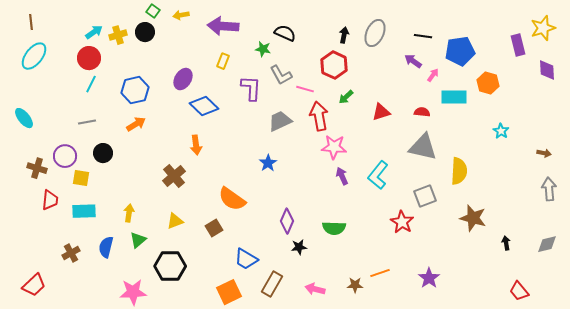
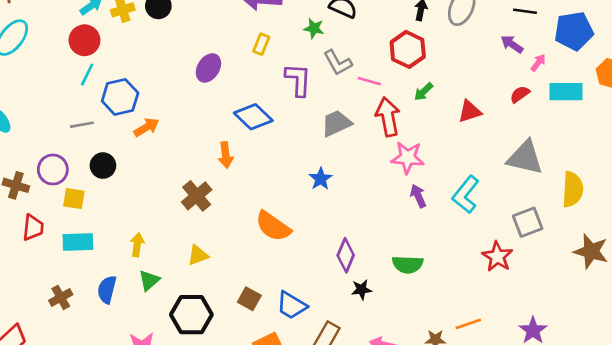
blue hexagon: (135, 90) -> (120, 97), moved
blue diamond: (204, 106) -> (253, 117), moved
red semicircle: (422, 112) -> (520, 94), moved, turned -42
brown square: (214, 228) -> (249, 299), moved, turned -30

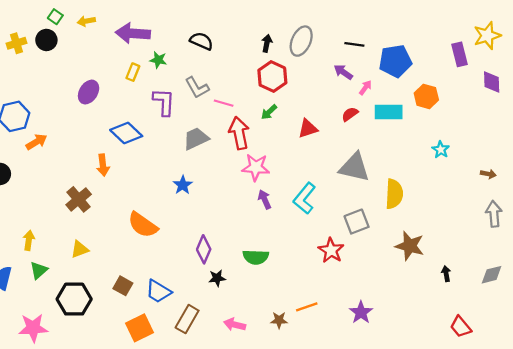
green star: (314, 28) -> (158, 60), moved
red hexagon: (408, 49) -> (272, 77), moved

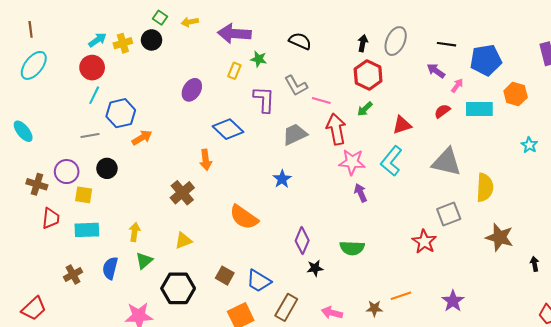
cyan L-shape: (304, 198) -> (391, 161), moved

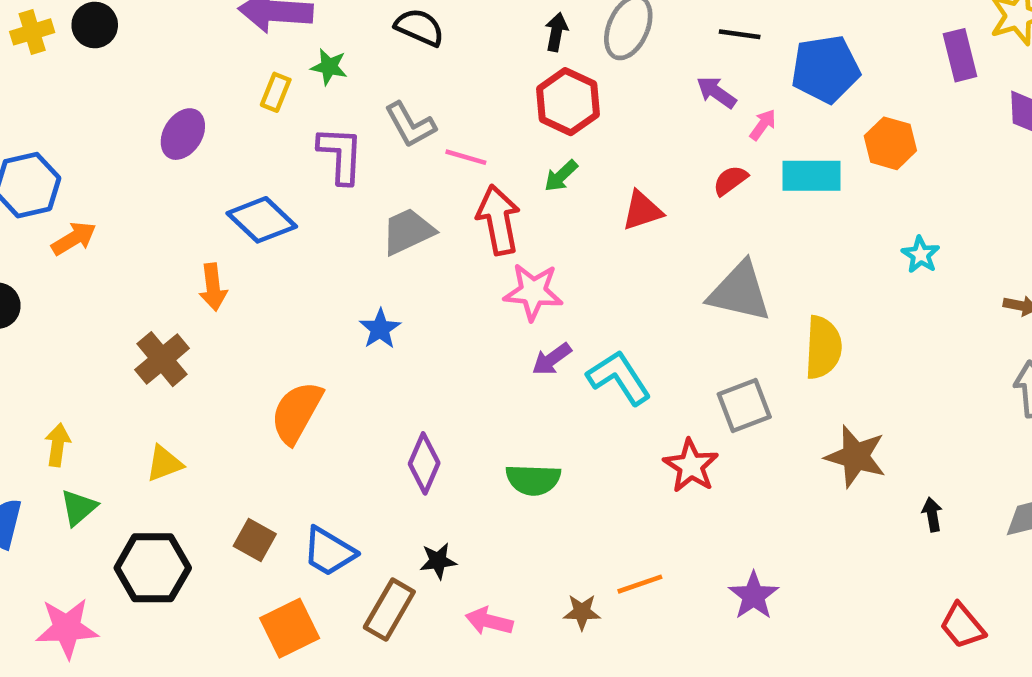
cyan L-shape: (391, 161) -> (619, 378), moved, turned 108
purple arrow: (361, 193) -> (552, 359), turned -102
orange semicircle: (244, 217) -> (297, 412), turned 84
black star: (315, 268) -> (438, 561), moved

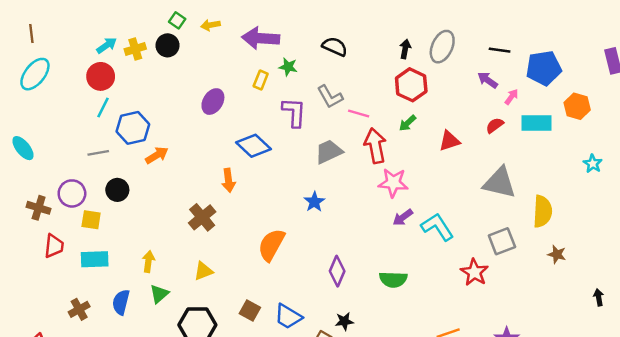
brown star: (856, 456) -> (557, 254), moved, size x0.6

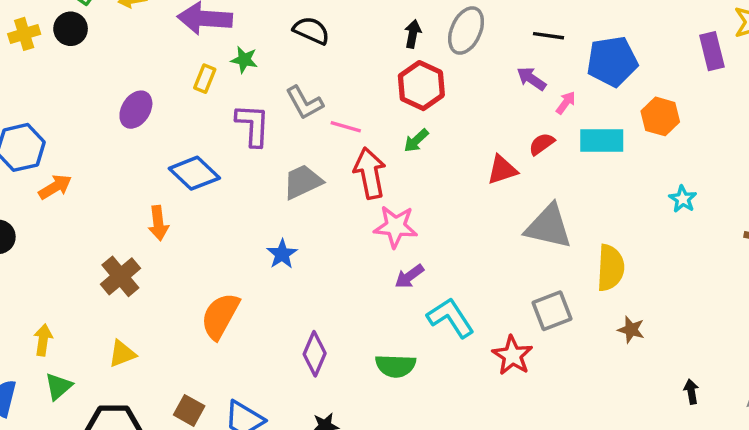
red triangle: (449, 141) -> (502, 170), moved
cyan L-shape: (437, 227) -> (451, 318), moved

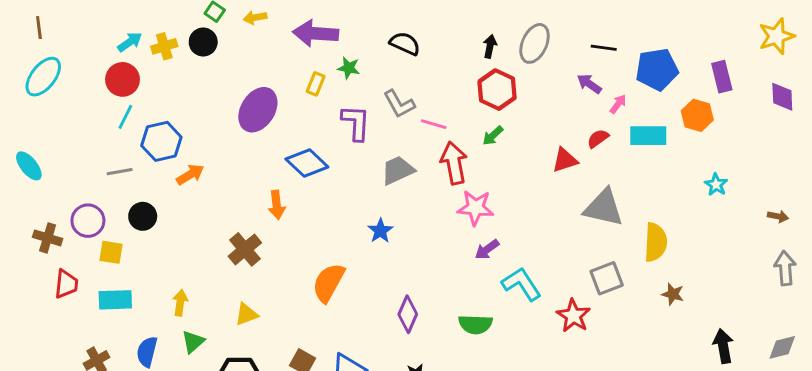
purple rectangle: (712, 51) -> (722, 77), moved
purple ellipse: (136, 110) -> (258, 110), size x1.4
black arrow: (691, 392) -> (723, 346), size x1.6

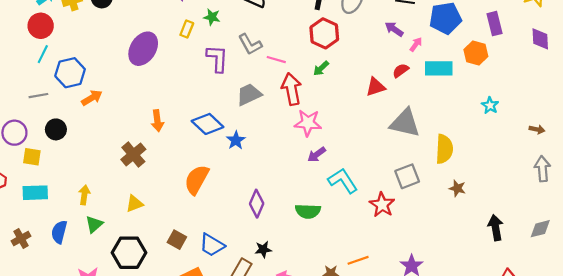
blue diamond: (307, 163) -> (208, 124), moved

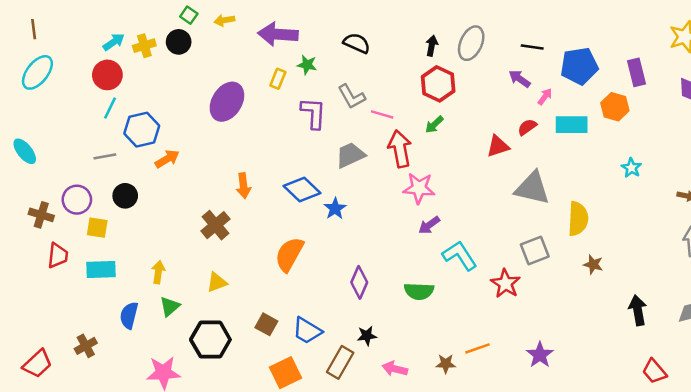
brown cross: (21, 238) -> (86, 346), moved

